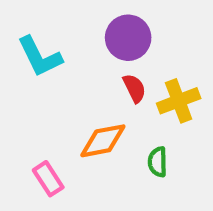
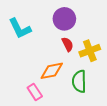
green semicircle: (158, 162) -> (79, 81), size x1.5
pink rectangle: (48, 179) -> (35, 92), moved

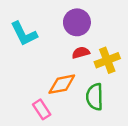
red semicircle: (68, 44) -> (81, 53), turned -80

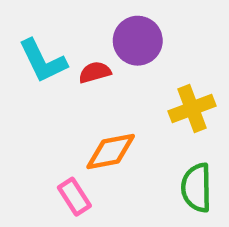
red semicircle: (81, 53) -> (95, 72), moved
green semicircle: (95, 97) -> (197, 188), moved

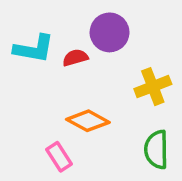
cyan L-shape: (43, 61) -> (34, 49), turned -54
orange diamond: (111, 151) -> (88, 121), turned 39

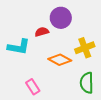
cyan L-shape: (34, 49) -> (19, 47), moved
orange diamond: (88, 121) -> (60, 60), moved

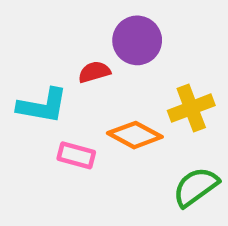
green semicircle: (87, 83) -> (196, 187), turned 55
pink rectangle: (33, 87) -> (76, 155), moved, turned -42

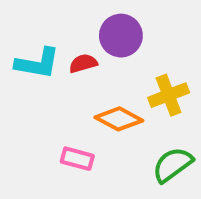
cyan L-shape: (42, 106) -> (38, 63), moved
pink rectangle: (76, 155) -> (77, 159), moved

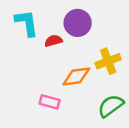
cyan L-shape: (38, 63) -> (27, 23), moved, turned -108
orange diamond: (119, 119) -> (76, 76), turned -36

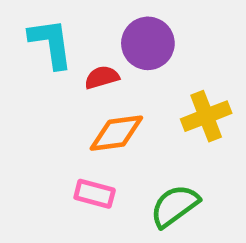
orange diamond: (76, 76) -> (116, 133), moved
green semicircle: (111, 106) -> (175, 206), moved

